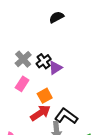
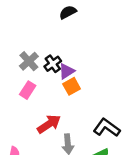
orange square: (45, 96) -> (72, 86), moved
black L-shape: (66, 116) -> (107, 128), moved

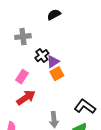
gray cross: (29, 61) -> (23, 37), moved, turned 35
red arrow: (49, 124) -> (26, 98), moved

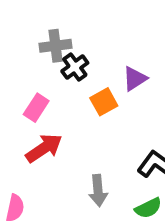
gray cross: (23, 37) -> (56, 46), moved
purple triangle: (53, 62) -> (135, 79), moved

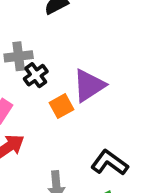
purple triangle: (135, 79) -> (89, 85), size x1.5

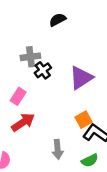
orange square: (61, 106) -> (84, 120), moved

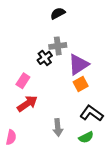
gray cross: (30, 57) -> (58, 46), moved
orange square: (84, 120) -> (81, 84), moved

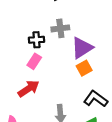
black cross: (45, 58) -> (36, 40), moved, turned 32
pink rectangle: (23, 81) -> (34, 61), moved

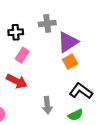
black cross: (36, 40) -> (16, 32), moved
red arrow: (29, 89) -> (17, 81), turned 60

